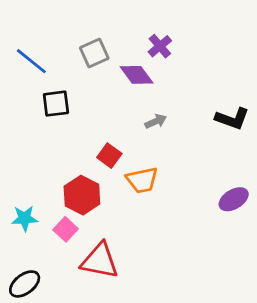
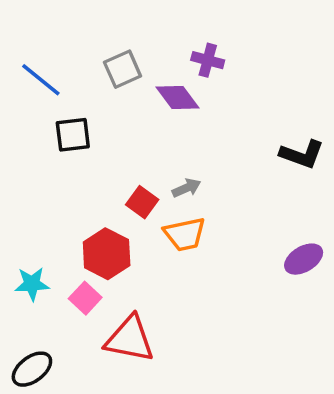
purple cross: (160, 46) -> (208, 60), turned -35
gray arrow: (156, 121) -> (186, 188), moved

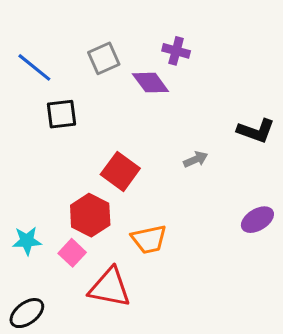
gray arrow: (186, 188) -> (196, 159), moved
red square: (142, 202) -> (120, 171), size x1.4
orange trapezoid: (185, 234) -> (149, 239), moved

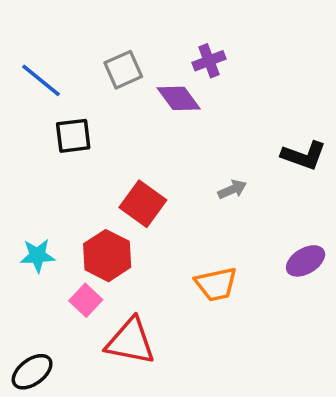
purple cross: (176, 51) -> (209, 61), turned -36
orange trapezoid: (149, 239) -> (216, 284), moved
cyan star: (27, 241) -> (37, 256), moved

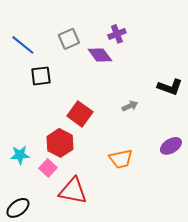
cyan star: (37, 256) -> (20, 155), moved

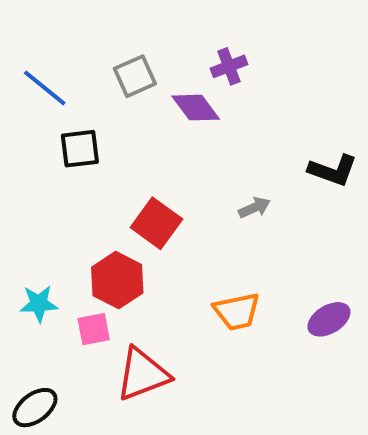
purple ellipse: (171, 146) -> (329, 319), moved
pink square: (48, 168) -> (94, 329), turned 36
red triangle: (73, 191) -> (143, 374), turned -32

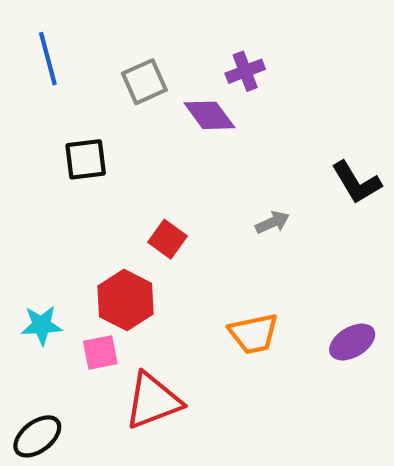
blue line: (45, 88) -> (48, 59), moved, turned 36
black L-shape: (333, 170) -> (356, 182), turned 39
red square: (156, 223) -> (167, 239), size x0.7

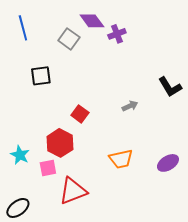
gray square: (144, 82) -> (69, 39), turned -30
purple diamond: (209, 115) -> (92, 21), moved
cyan star: (42, 325) -> (20, 155), turned 30

